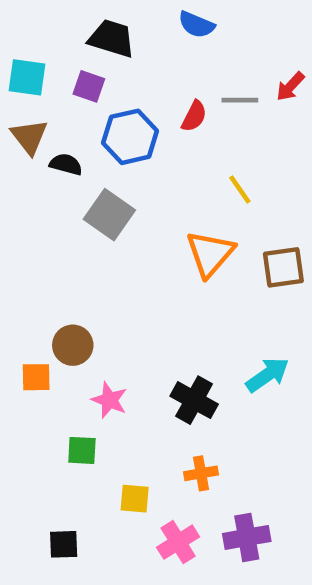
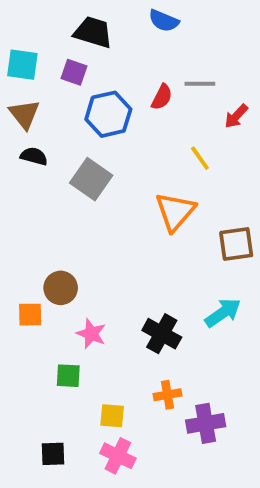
red arrow: (290, 86) -> (236, 116), moved
black semicircle: (66, 164) -> (34, 156), moved
brown square: (283, 267) -> (236, 244), moved
purple cross: (247, 537) -> (206, 423), moved
pink cross: (178, 542) -> (118, 456), moved, turned -32

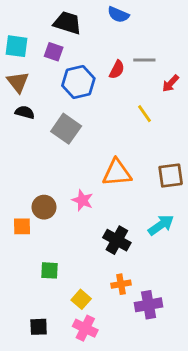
orange triangle: (175, 212) -> (117, 173), moved, turned 44
pink star: (91, 334) -> (83, 200), moved
yellow square: (112, 416) -> (81, 299), turned 36

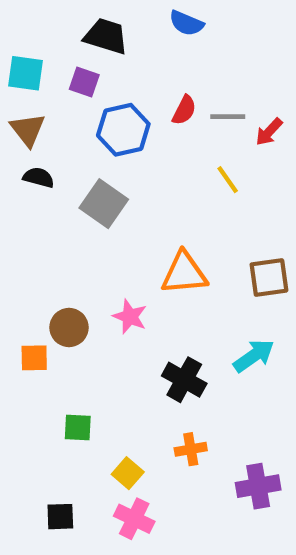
gray line: (144, 60) -> (228, 117), moved
purple cross: (149, 305) -> (258, 486), moved

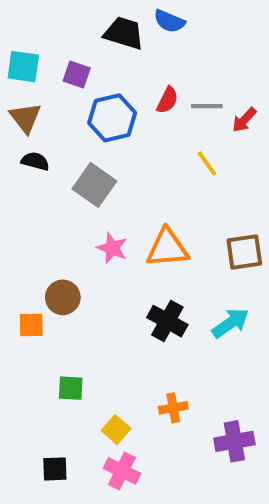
black trapezoid: (106, 36) -> (124, 33), moved
pink star: (130, 317) -> (112, 248), moved
black cross: (184, 380) -> (167, 321), moved

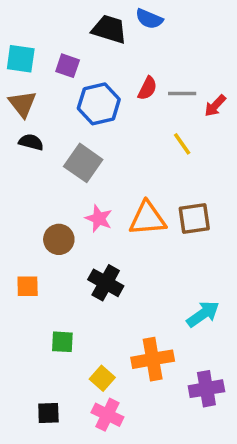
brown square: (244, 252) -> (194, 219), moved
brown circle: (63, 297) -> (59, 239), moved
black cross: (167, 321) -> (106, 283), moved
cyan arrow: (230, 323) -> (203, 314), moved
orange cross: (173, 408) -> (153, 359), size x1.6

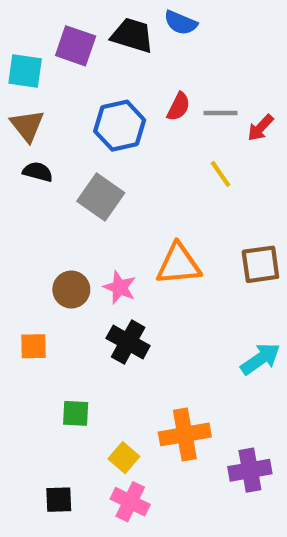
purple square: (68, 66) -> (76, 46), moved, size x1.4
pink star: (99, 219) -> (120, 287), moved
brown square: (194, 219) -> (260, 264), moved
cyan arrow: (203, 314) -> (260, 359), moved

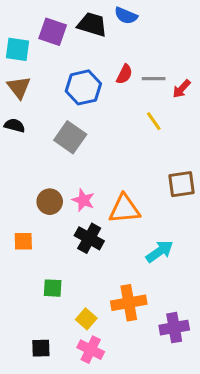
black semicircle: (38, 172) -> (15, 125), moved
orange triangle: (178, 264) -> (124, 209), moved
cyan arrow: (260, 359) -> (160, 251), moved

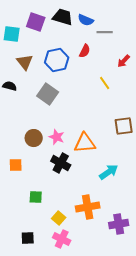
blue semicircle: (126, 16) -> (86, 20), moved
gray line: (154, 79) -> (105, 32), moved
brown triangle: (19, 87) -> (25, 62), moved

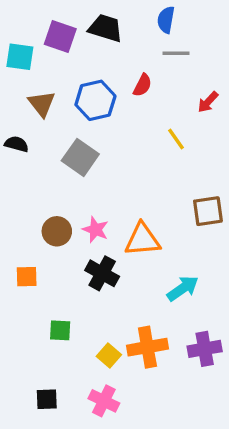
blue semicircle: (86, 20) -> (166, 20), moved, turned 77
yellow square: (59, 218) -> (109, 356), moved
purple cross: (119, 224) -> (205, 349), moved

